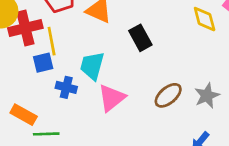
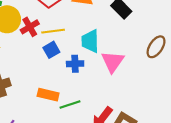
red cross: (25, 28) -> (30, 27), size x0.7
yellow line: (52, 41) -> (53, 31), turned -70

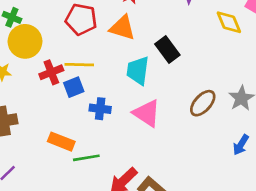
red cross: (30, 27) -> (51, 72), moved
cyan trapezoid: (90, 41) -> (138, 71), moved
pink triangle: (113, 62) -> (147, 113), turned -40

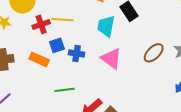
blue square: (74, 87) -> (57, 45), moved
orange rectangle: (61, 142) -> (39, 59), moved

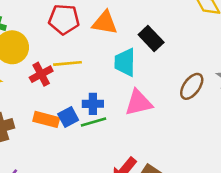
blue square: (57, 45) -> (68, 117), moved
pink triangle: (111, 58) -> (139, 103), turned -40
green line: (64, 90) -> (94, 122), moved

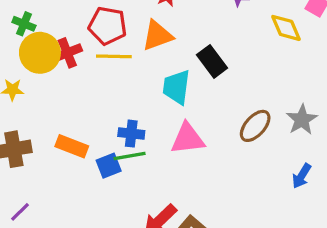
orange triangle: (105, 23) -> (157, 36), turned -36
yellow line: (67, 63) -> (114, 56), moved
red cross: (41, 74) -> (67, 53), moved
blue square: (68, 117) -> (109, 166), moved

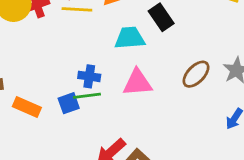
cyan trapezoid: (176, 87) -> (130, 38), turned 76
orange rectangle: (72, 146) -> (27, 107), moved

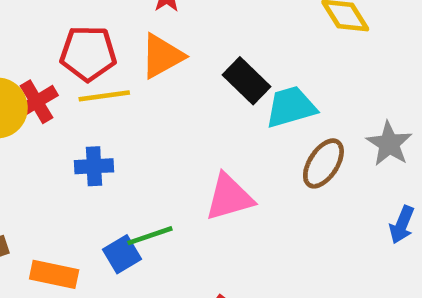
cyan trapezoid: (130, 38) -> (291, 107), moved
blue cross: (89, 76) -> (94, 166), moved

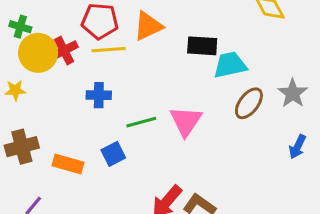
black rectangle: (247, 81) -> (202, 46), turned -44
pink triangle: (229, 197) -> (186, 121), turned -44
green line: (150, 236) -> (141, 122), moved

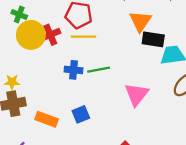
orange triangle: (148, 26) -> (140, 21), moved, turned -35
yellow star: (15, 90) -> (12, 82), moved
green line: (141, 122) -> (99, 70), moved

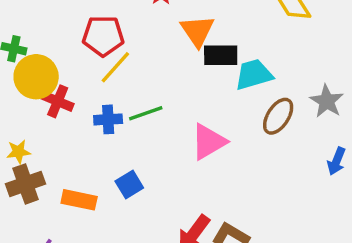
red cross: (50, 35) -> (58, 101), moved, turned -36
yellow line: (83, 37) -> (115, 67), turned -40
pink triangle: (137, 94) -> (208, 142), turned 30

